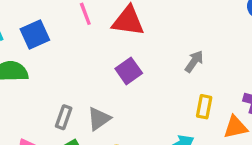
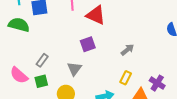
gray triangle: (99, 119) -> (74, 69), moved, turned -35

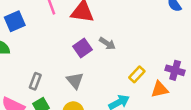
gray arrow: (127, 50) -> (107, 43), moved, turned 88
yellow rectangle: (126, 78) -> (137, 74), turned 32

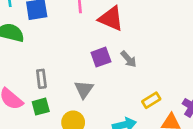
gray rectangle: (35, 81) -> (41, 79), turned -42

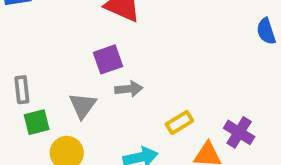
gray arrow: (129, 59) -> (129, 89), moved, turned -54
green square: (41, 107) -> (37, 122), moved

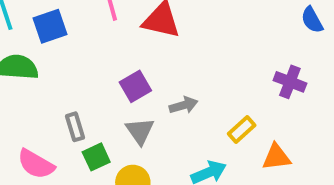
purple square: (108, 59) -> (135, 86), moved
purple cross: (239, 132) -> (290, 82), moved

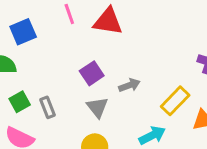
yellow rectangle: (242, 129) -> (175, 101), size x1.4
green square: (96, 157) -> (20, 102), moved

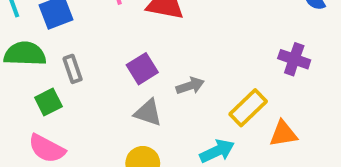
gray rectangle: (48, 107) -> (73, 69), moved
gray triangle: (97, 107) -> (148, 113), turned -35

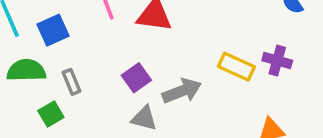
gray arrow: (190, 86) -> (182, 91), size x1.5
yellow rectangle: (248, 108) -> (236, 67), moved, turned 72

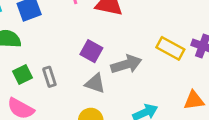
purple square: (136, 78) -> (91, 51), turned -30
gray rectangle: (72, 82) -> (49, 77), moved

